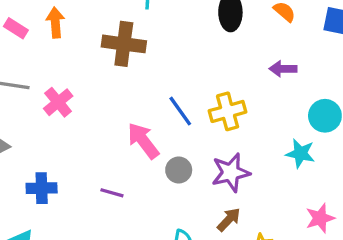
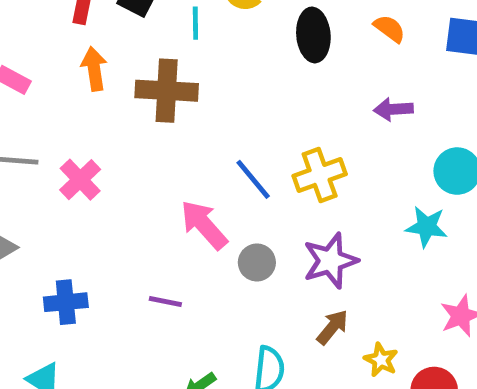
orange arrow: (55, 23) -> (94, 69), moved

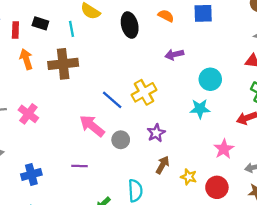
purple star: (330, 261) -> (156, 133), size x0.7

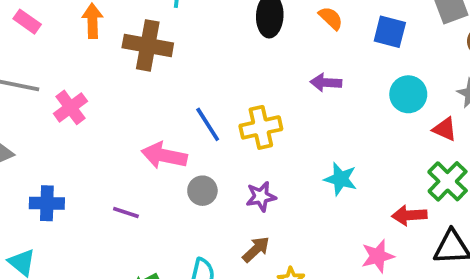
cyan circle: (210, 79) -> (408, 94), moved
pink arrow: (92, 126) -> (164, 156), turned -44
pink star: (224, 149) -> (378, 256), moved

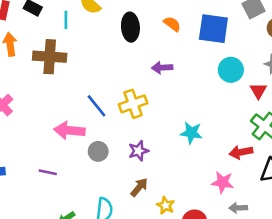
blue square: (390, 32) -> (213, 29), size x1.4
purple arrow: (326, 83) -> (162, 68), moved
red triangle: (445, 129) -> (258, 91), turned 42
pink star: (378, 256) -> (223, 182), turned 30

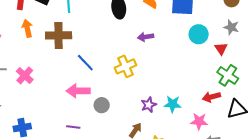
blue line: (97, 106) -> (85, 63), moved
cyan star: (191, 133) -> (173, 104), moved
purple star: (138, 151) -> (149, 105), moved
purple line: (48, 172) -> (73, 127), moved

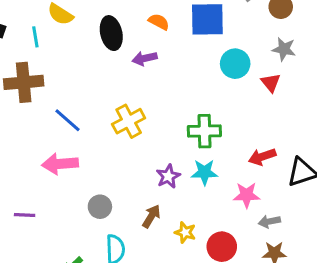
purple arrow: (146, 37) -> (145, 58), moved
green cross: (228, 75) -> (204, 131), moved, turned -30
gray circle: (102, 105) -> (100, 207), moved
purple line: (73, 127) -> (25, 215), moved

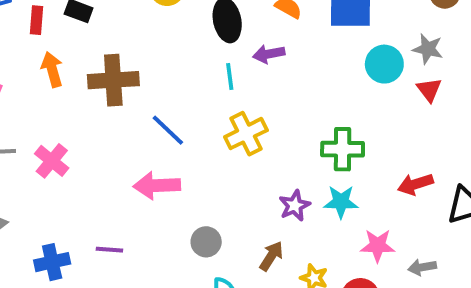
cyan line: (35, 37) -> (230, 77), moved
gray star: (284, 49) -> (428, 49), moved
pink star: (247, 195) -> (378, 246), moved

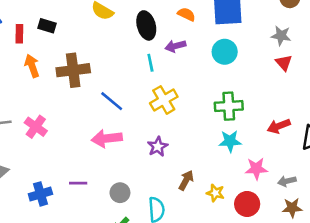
cyan circle: (384, 64) -> (225, 52), moved
purple star: (295, 206) -> (158, 147), moved
gray circle: (206, 242) -> (120, 193), moved

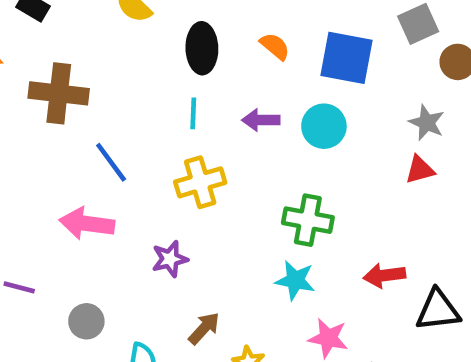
purple arrow: (175, 46) -> (261, 120), moved
red triangle: (284, 63) -> (420, 170), turned 42

